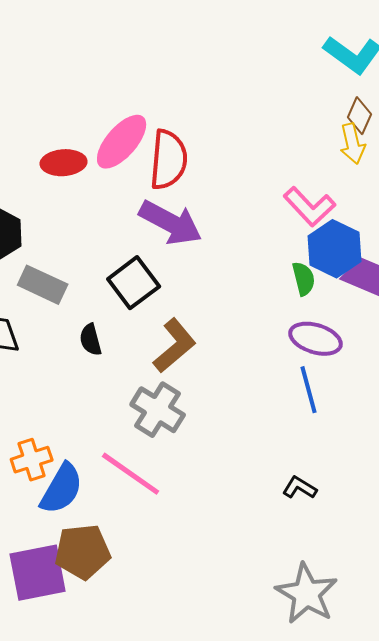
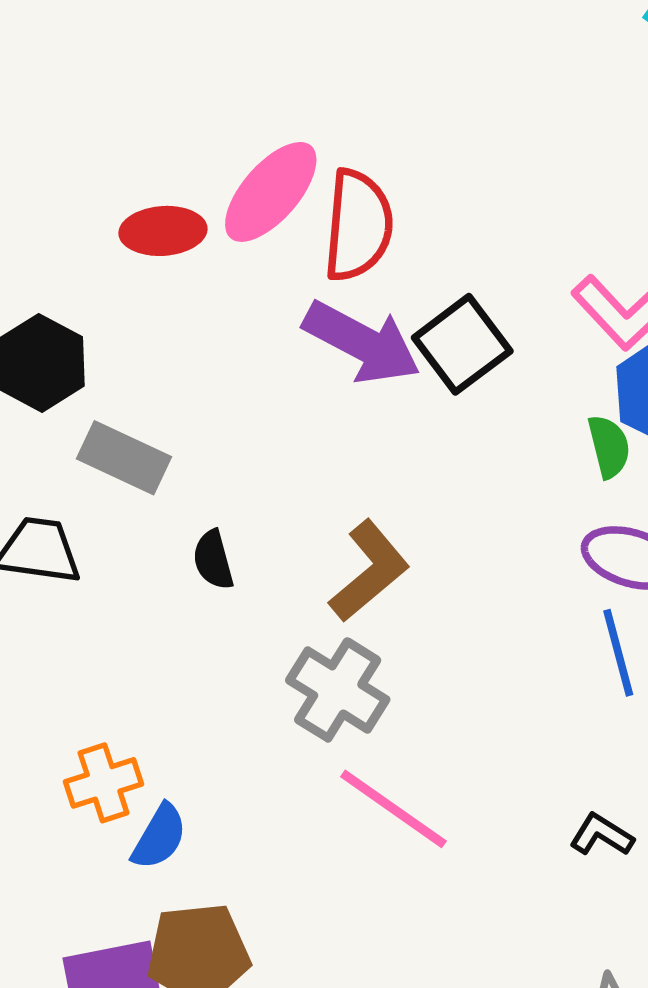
black square: (134, 283) -> (462, 344), moved
pink line: (131, 474) -> (393, 809), moved
blue semicircle: (62, 489) -> (159, 837), size x0.7

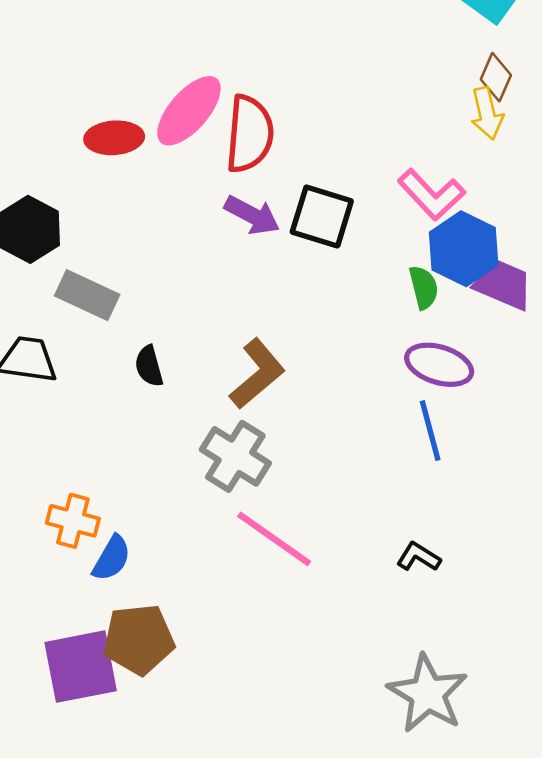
purple arrow: (362, 342) -> (252, 215), size x0.7
black square: (462, 344) -> (322, 216), turned -36
orange cross: (104, 783) -> (73, 521), turned 33

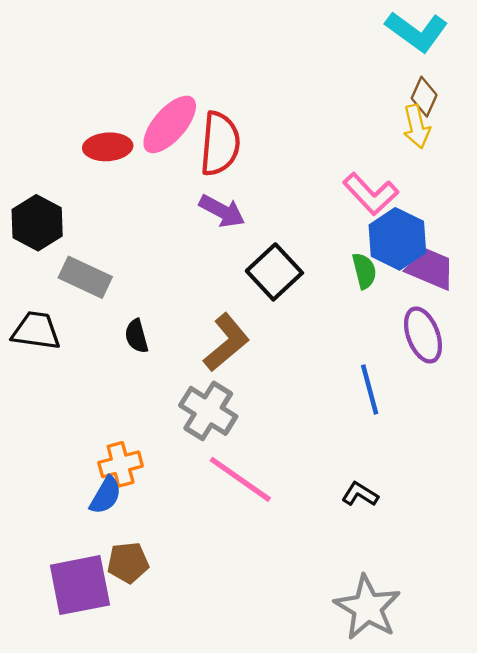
black square: (322, 216) -> (274, 272), moved, turned 30
purple ellipse: (439, 365) -> (423, 335), moved, turned 52
orange cross: (73, 521) -> (121, 464), moved, turned -30
brown pentagon: (139, 639) -> (128, 563), size x0.7

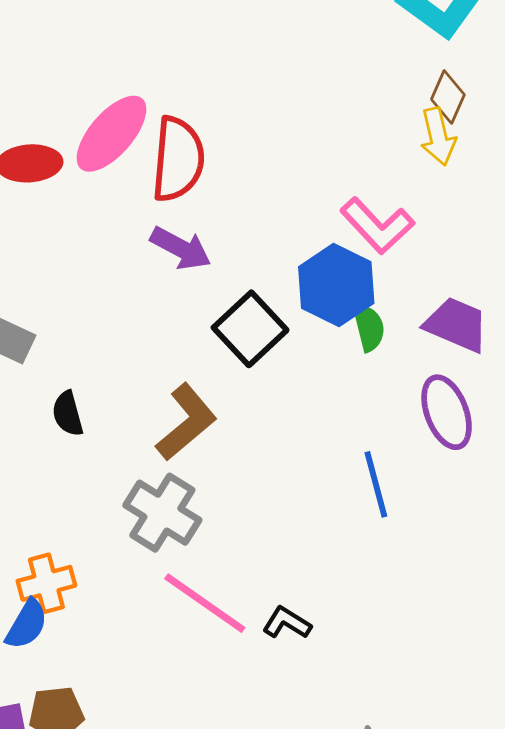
blue hexagon: (397, 239) -> (336, 285), moved
black L-shape: (360, 494) -> (287, 623), moved

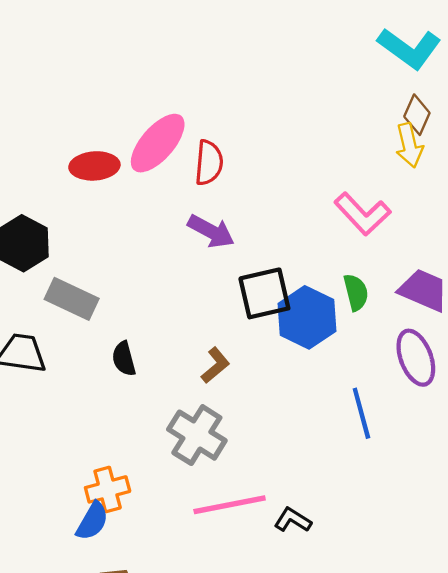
red semicircle: (178, 159) -> (209, 163), size x0.7
blue hexagon: (336, 285) -> (307, 317), moved
black square: (250, 329) -> (264, 293), turned 30
brown L-shape: (186, 422) -> (215, 365), size x0.6
pink line: (205, 603) -> (230, 505), turned -46

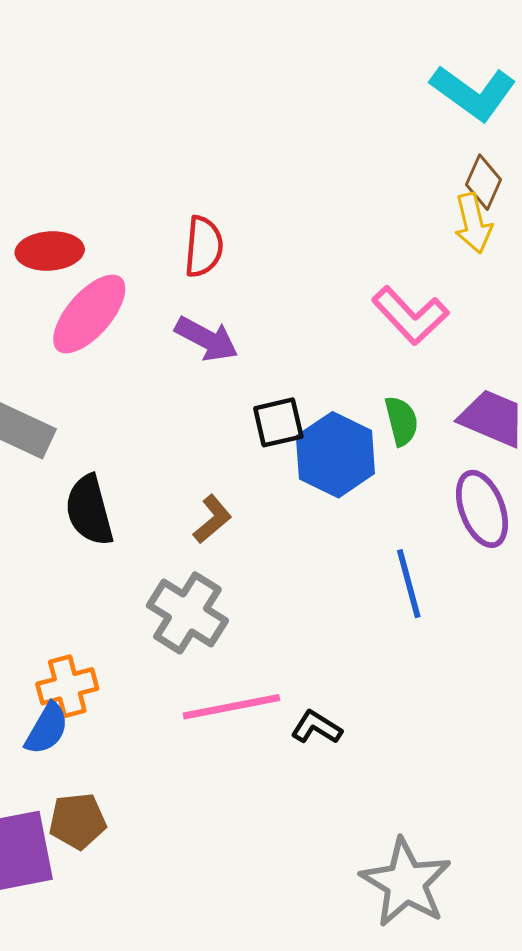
pink ellipse: (158, 143) -> (89, 314), moved
black square: (264, 293) -> (278, 422), size x0.7
black semicircle: (124, 359) -> (89, 510), size x1.5

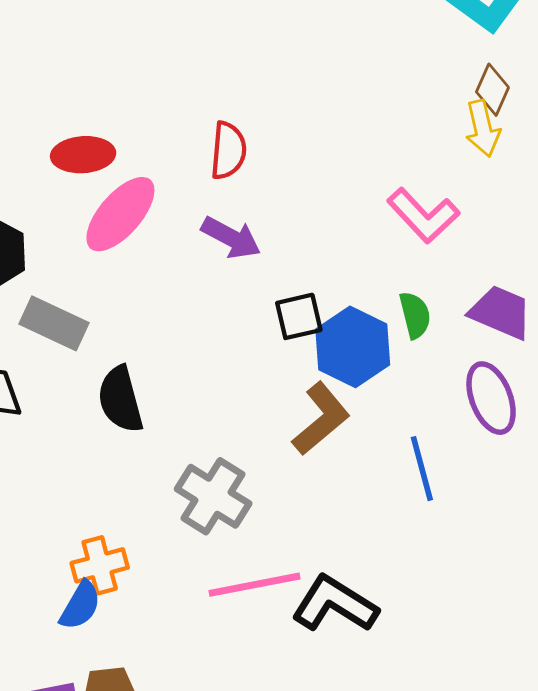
brown L-shape: (212, 519) -> (321, 419), moved, size x1.6
black L-shape: (316, 727) -> (335, 604), size x1.8

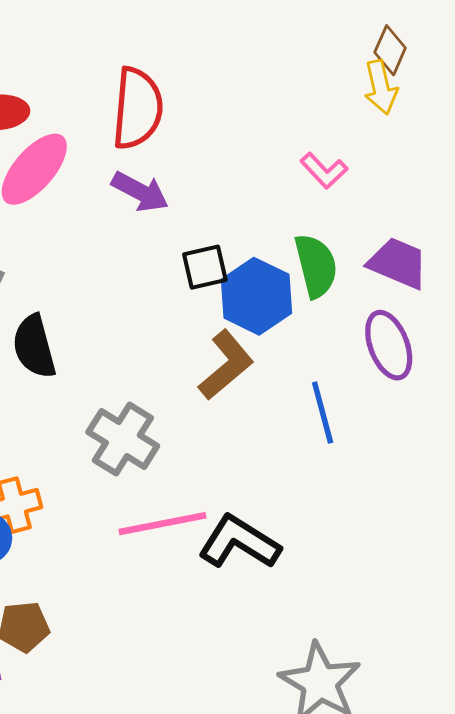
red semicircle: (228, 150) -> (137, 108), size x1.5
pink L-shape: (423, 215) -> (324, 171), size x0.7
green semicircle: (415, 315) -> (316, 266), size x1.4

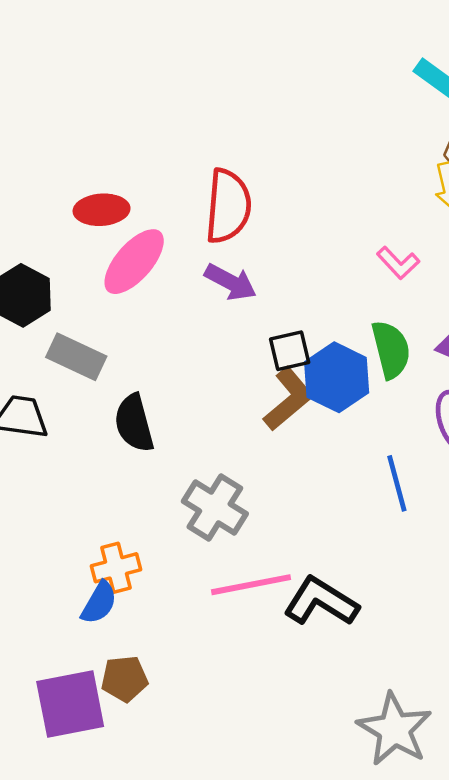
brown L-shape: (226, 365) -> (288, 399), moved

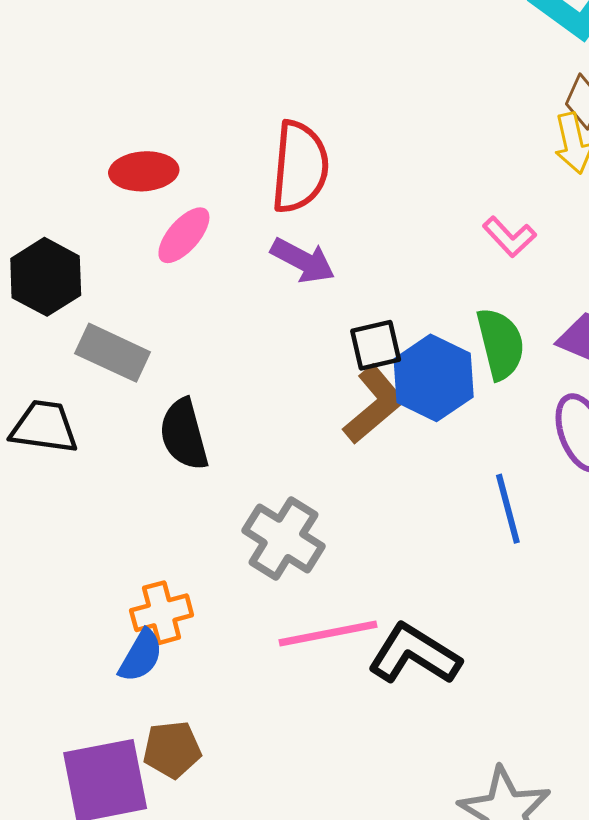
pink ellipse: (134, 262) -> (184, 235), size x0.7

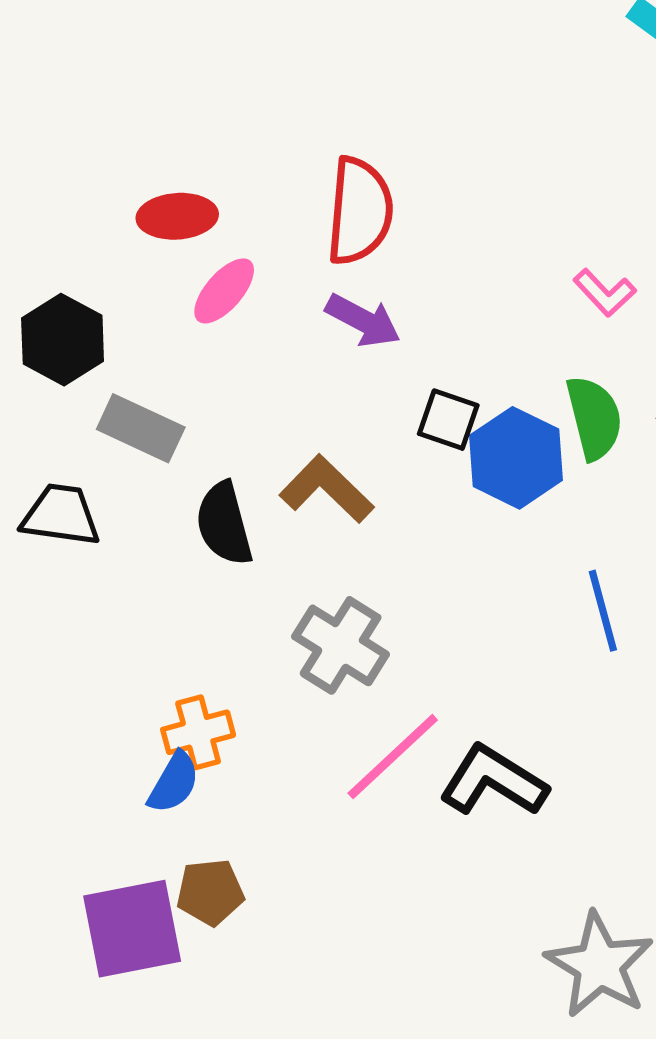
black square: (376, 345) -> (448, 420), turned 32
brown L-shape: (374, 405) -> (327, 489), moved, turned -96
pink line: (328, 634) -> (393, 757), turned -32

